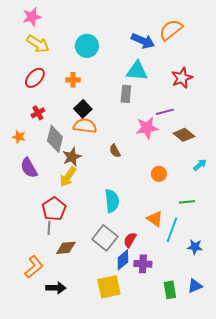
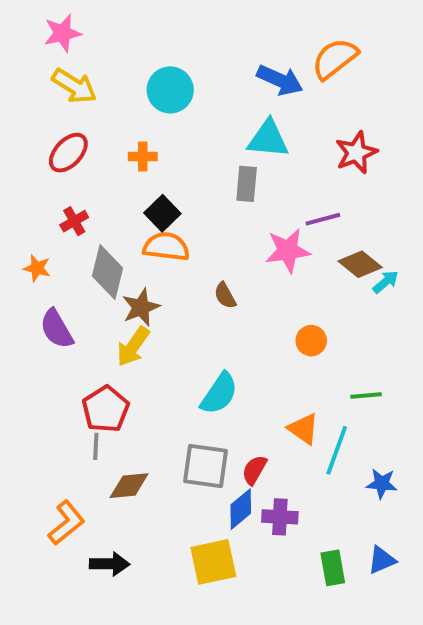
cyan arrow: (200, 165) -> (386, 282), moved
cyan semicircle: (112, 201) -> (219, 394), turned 40
gray square: (105, 238) -> (205, 466), turned -30

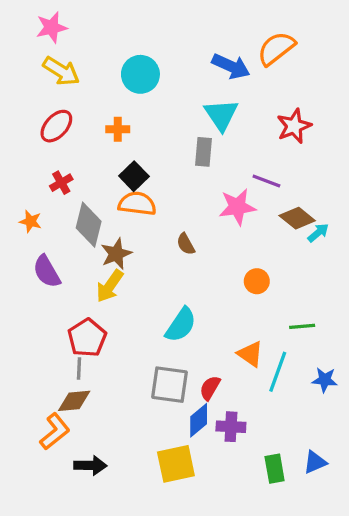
cyan triangle: (268, 139) -> (221, 115), turned 51
purple line: (323, 219) -> (266, 181), turned 36
blue star: (382, 484) -> (325, 380), moved
brown diamond: (129, 486) -> (74, 401), moved

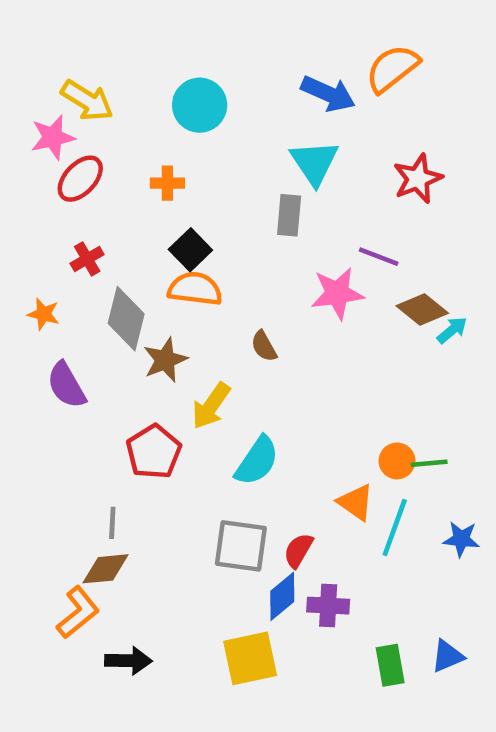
pink star: (52, 27) -> (53, 137), moved
orange circle: (257, 281) -> (397, 461), moved
yellow arrow: (110, 286) -> (211, 406), moved
red pentagon: (87, 338) -> (154, 452), moved

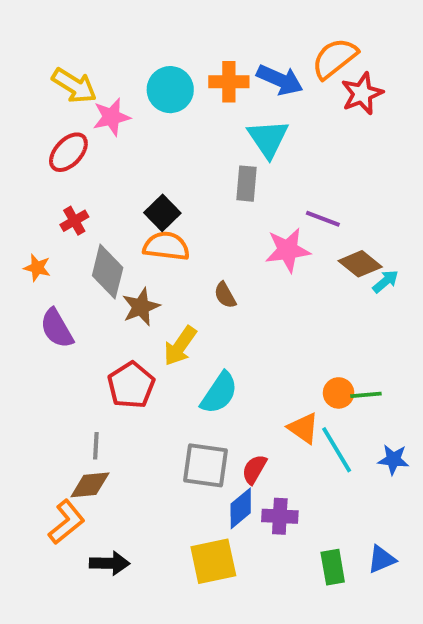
pink star: (53, 137) -> (112, 117), moved
red star: (418, 179) -> (362, 93), moved
orange cross: (167, 183) -> (229, 82), moved, size x1.4
cyan line: (395, 528) -> (337, 450), turned -51

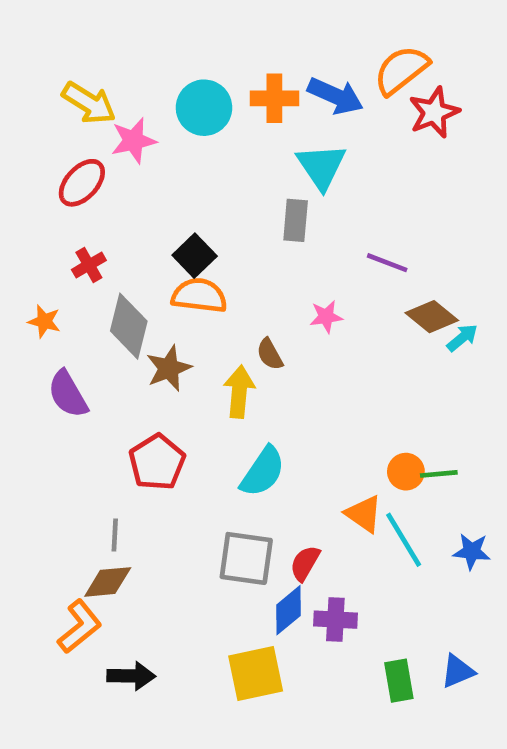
pink star: (288, 250) -> (326, 317), moved, size x0.6
yellow arrow: (180, 346) -> (239, 392), moved, turned 150

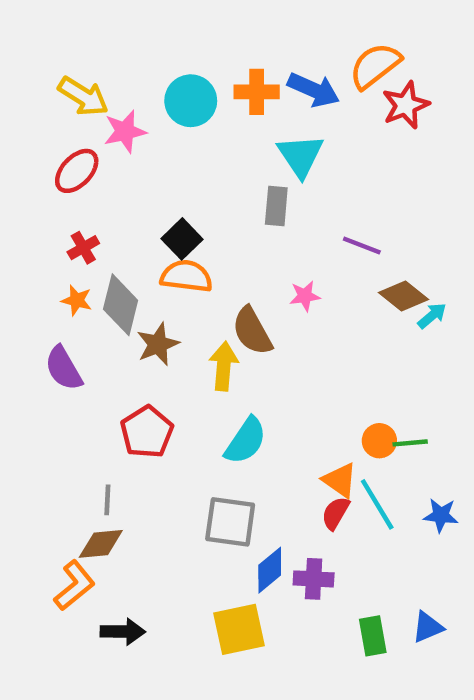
orange star: (44, 321) -> (77, 300), moved
brown semicircle: (270, 354) -> (252, 331), size x1.6
red semicircle: (305, 563) -> (336, 513), moved

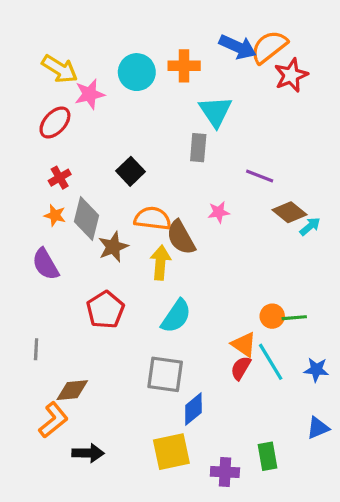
blue arrow: (314, 90) -> (238, 47), moved
orange semicircle: (186, 276) -> (153, 219), moved
gray line: (107, 500) -> (36, 349), moved
purple cross: (314, 579) -> (225, 472), moved
blue triangle: (428, 627) -> (318, 428), moved

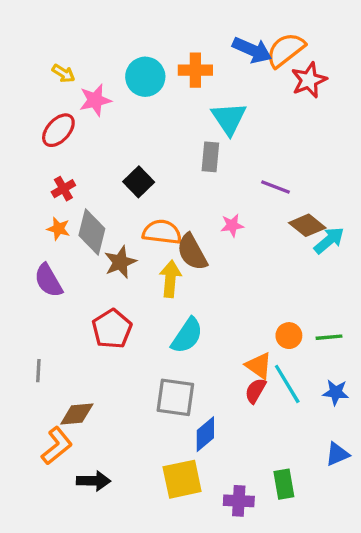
yellow arrow: (60, 69) -> (63, 73), size x0.6
cyan arrow: (310, 226) -> (329, 240), size x1.4
green line: (294, 318) -> (329, 337), moved

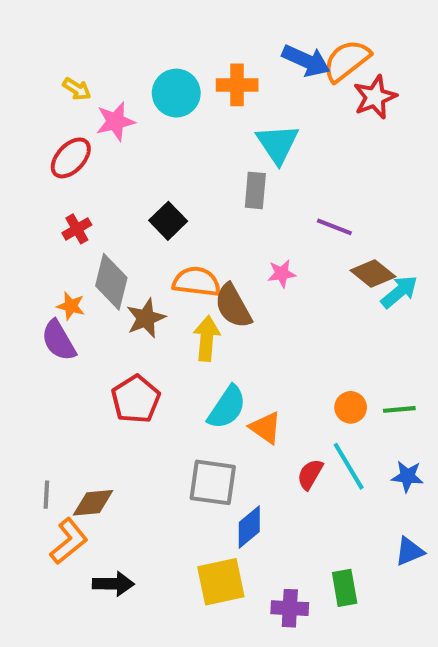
orange star: (58, 229) -> (71, 306), moved
orange triangle: (259, 366) -> (265, 428), moved
gray line: (38, 371) -> (46, 495), moved

